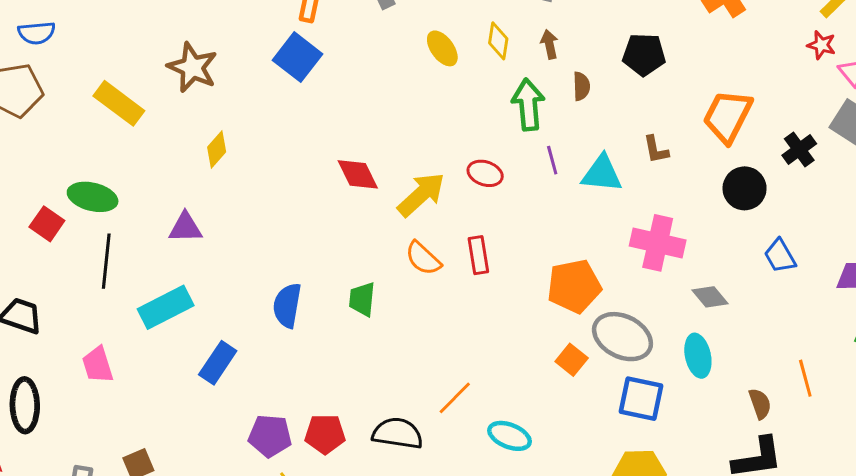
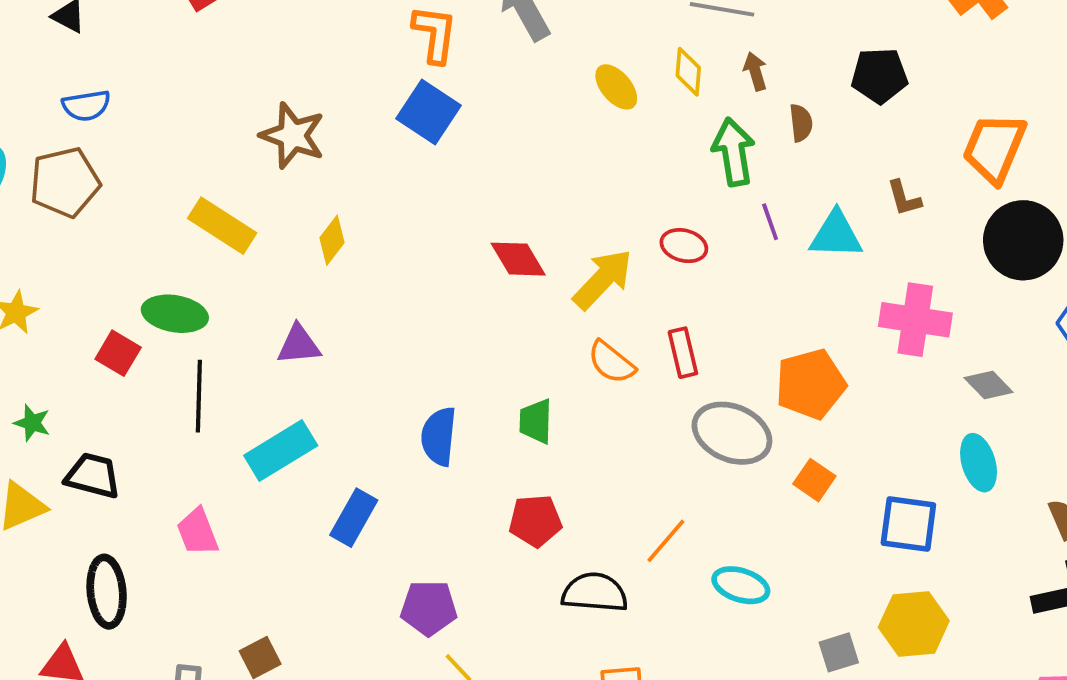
yellow rectangle: (119, 103) -> (222, 226), moved
black circle: (745, 188) -> (1023, 240), size x1.4
gray ellipse: (622, 337) -> (732, 433), moved
red pentagon: (325, 434) -> (535, 521), moved

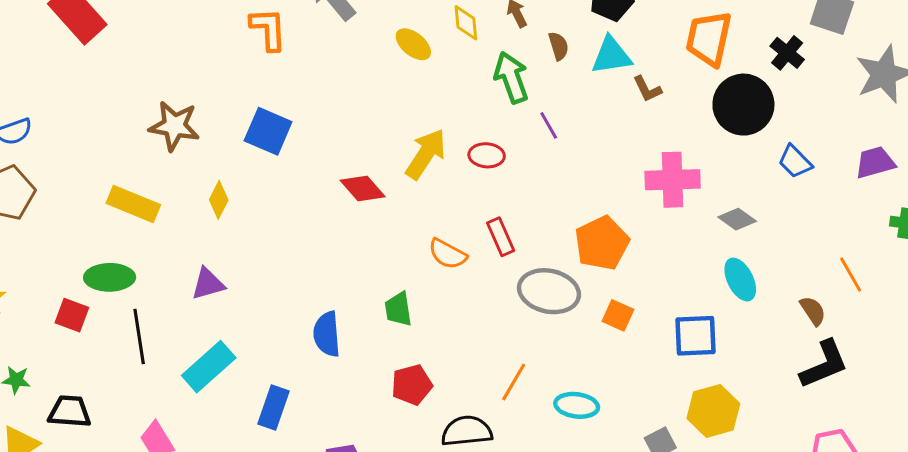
blue square: (428, 112) -> (268, 131), moved
cyan triangle: (836, 235) -> (611, 56), moved
yellow arrow: (603, 279) -> (426, 154), moved

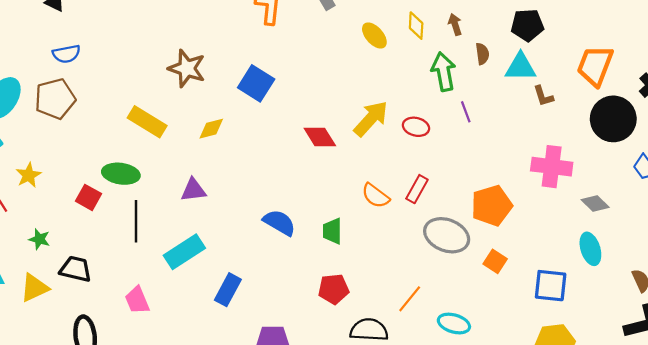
yellow diamond: (219, 200) -> (211, 129), turned 40
red rectangle: (501, 237) -> (417, 189), turned 44
blue semicircle: (327, 334) -> (279, 223), moved, turned 116

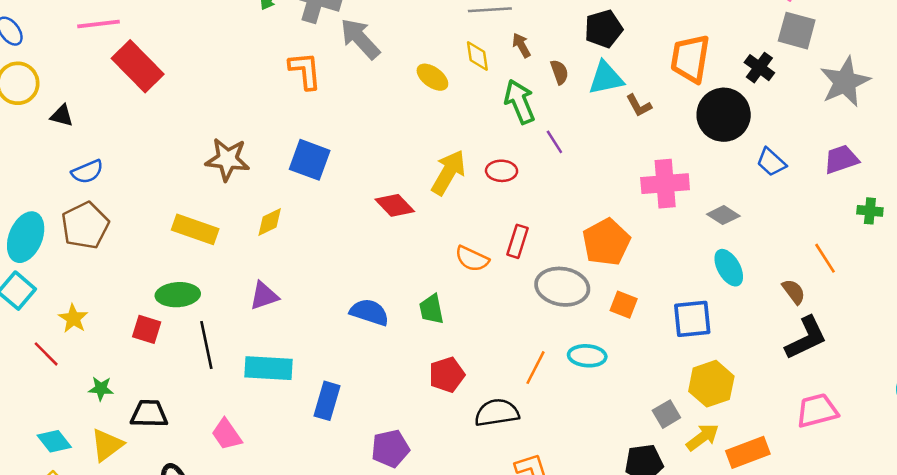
cyan rectangle: (184, 252) -> (268, 368), turned 48
cyan ellipse: (454, 324) -> (587, 356), moved

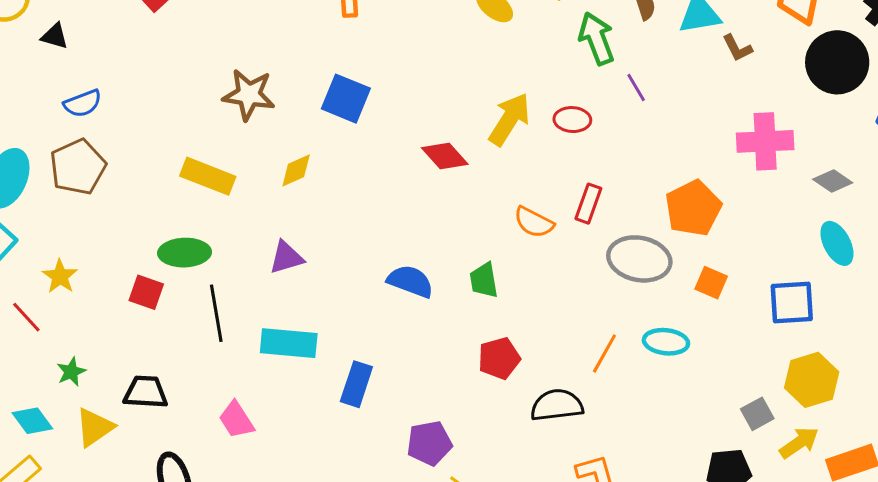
green star: (101, 389) -> (71, 372), moved, turned -30

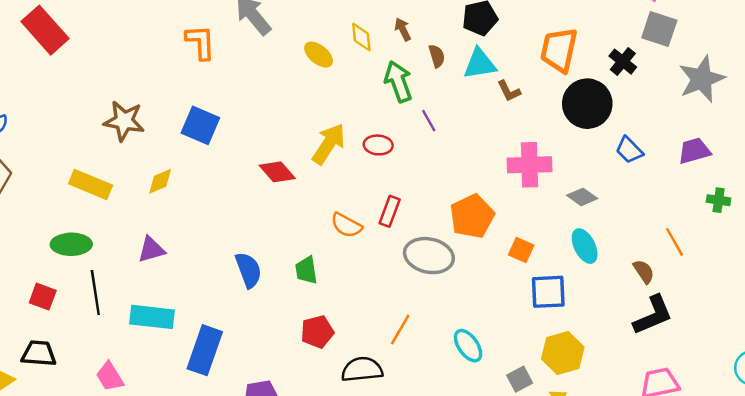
blue semicircle: (410, 281) -> (248, 270), turned 48
orange square: (711, 283) -> (521, 250), moved
red square: (146, 292) -> (43, 297), moved
cyan ellipse: (666, 342) -> (468, 346), moved, turned 48
blue rectangle: (356, 384) -> (205, 350), size x1.4

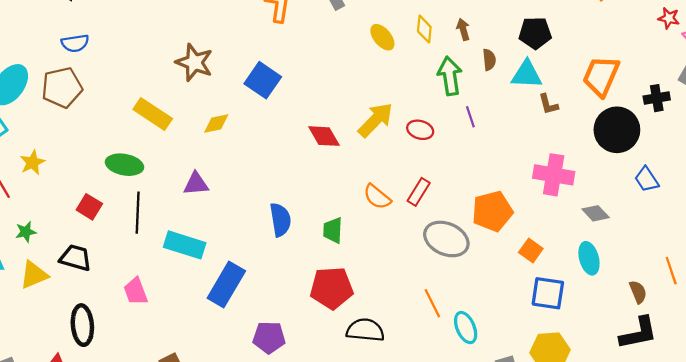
black cross: (623, 62) -> (657, 98), turned 30
orange line: (400, 330) -> (432, 303), moved, turned -68
red pentagon: (317, 332) -> (332, 288), size x1.4

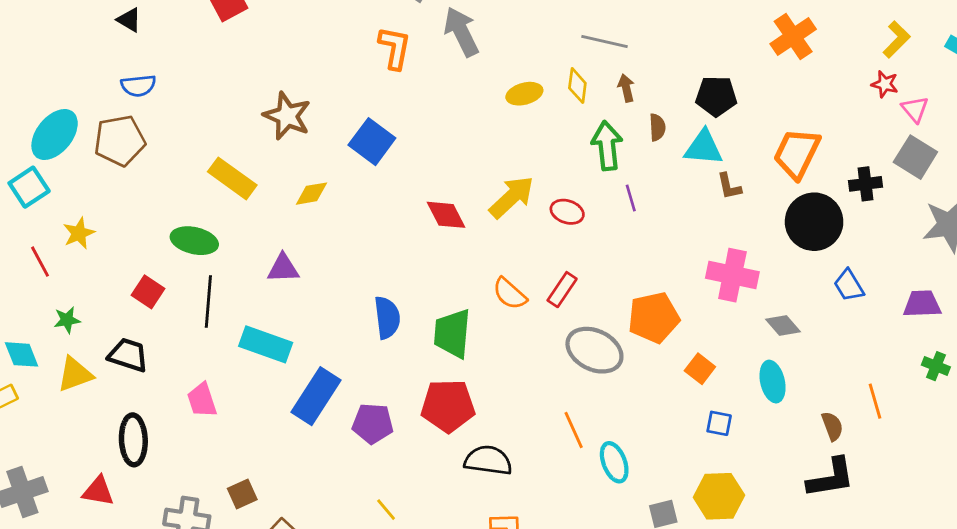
yellow ellipse: (382, 37) -> (524, 94), turned -68
green trapezoid: (333, 230) -> (452, 333), size x1.5
blue square: (548, 293) -> (719, 423), size x0.6
purple pentagon: (269, 338) -> (373, 424), moved

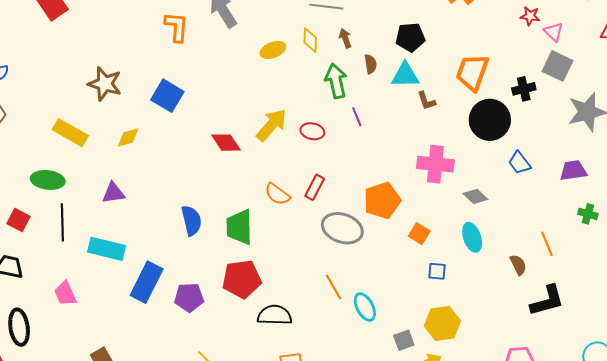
black L-shape: (831, 478) -> (547, 301), moved

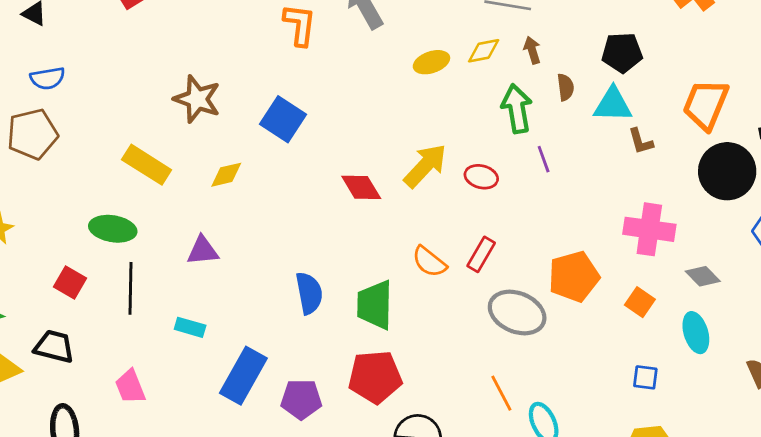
yellow diamond: (310, 40) -> (484, 51), turned 75
orange square: (419, 234) -> (640, 302), moved
cyan rectangle: (107, 249) -> (190, 327), size x0.6

